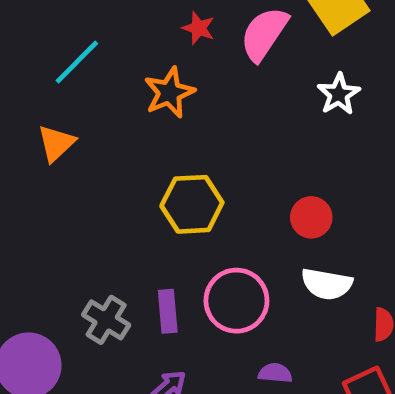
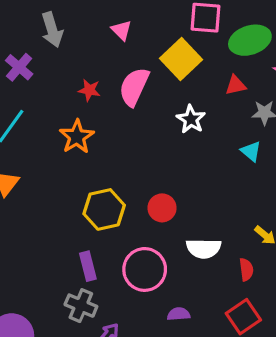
red circle: (311, 217) -> (162, 208), moved
purple rectangle: (168, 311) -> (88, 266), moved
gray cross: (106, 320) -> (81, 306), moved

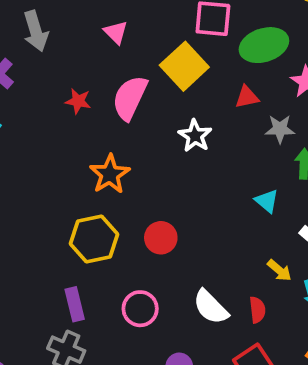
orange star: (77, 137) -> (110, 174), moved
cyan triangle: (251, 151) -> (267, 201), moved
white semicircle: (204, 248) -> (211, 307), moved, turned 44
pink circle: (145, 269) -> (140, 309), size x0.7

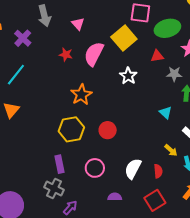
pink triangle: (116, 32) -> (78, 24), moved
white semicircle: (211, 307) -> (133, 169), turned 70

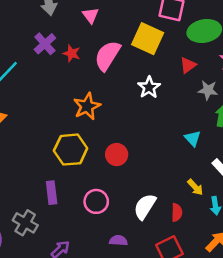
purple cross: (23, 38) -> (45, 44), moved
yellow square: (124, 38) -> (148, 39), turned -30
red triangle: (157, 56) -> (188, 65), turned -32
gray cross: (54, 189) -> (25, 223), moved

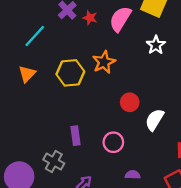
yellow hexagon: (71, 150) -> (70, 73), moved
white semicircle: (145, 206) -> (155, 120), moved

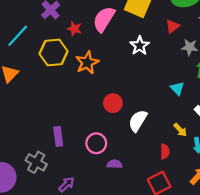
red star: (90, 18) -> (74, 29), moved
yellow hexagon: (70, 73) -> (53, 52), moved
purple semicircle: (133, 175) -> (115, 164), moved

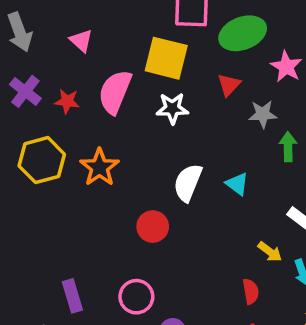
red star: (74, 29) -> (67, 101), moved
white star: (140, 46) -> (172, 108), moved, turned -30
cyan triangle: (177, 88) -> (237, 184), moved
white semicircle: (138, 121) -> (188, 183), moved

